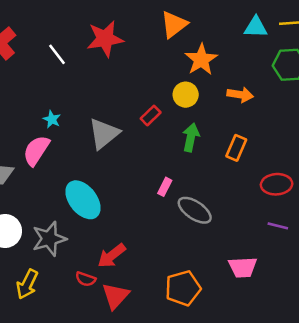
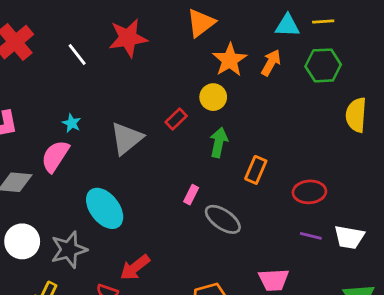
orange arrow: (240, 95) -> (271, 63), moved, turned -70
orange rectangle: (236, 148) -> (256, 170), moved

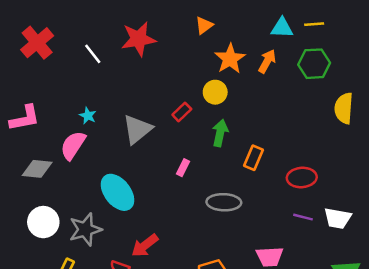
orange triangle: (201, 23) -> (204, 25), size x0.7
pink rectangle: (191, 195) -> (183, 168), moved
gray ellipse: (223, 219) -> (224, 202), turned -32

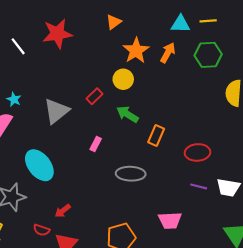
green arrow: (220, 133) -> (127, 114), turned -70
red arrow: (145, 246) -> (63, 211), size x0.7

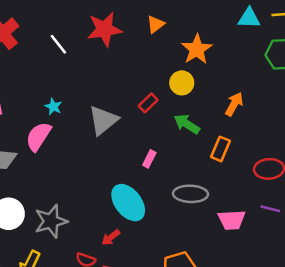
orange triangle: (114, 22) -> (156, 24), moved
orange arrow: (168, 53) -> (234, 104), moved
cyan ellipse: (39, 165) -> (128, 203), moved
pink trapezoid: (170, 220) -> (232, 220), moved

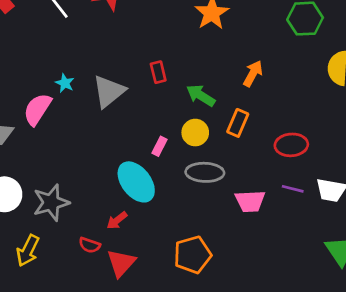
yellow circle: (182, 83) -> (195, 133), moved
red rectangle: (148, 103) -> (158, 72), turned -60
cyan star: (53, 107) -> (65, 83), moved
pink rectangle: (149, 159) -> (160, 146), moved

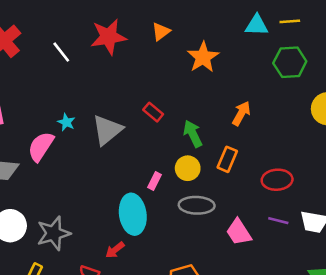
red rectangle: (158, 72) -> (153, 112), turned -36
green arrow: (201, 95) -> (193, 134), turned 32
cyan ellipse: (136, 182) -> (133, 214), turned 30
pink trapezoid: (250, 201) -> (239, 232), turned 60

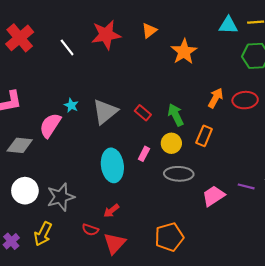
red rectangle: (153, 112) -> (143, 113), moved
red ellipse: (277, 180) -> (245, 100), moved
cyan ellipse: (133, 214) -> (112, 165), moved
pink trapezoid: (239, 232) -> (213, 196), turned 90

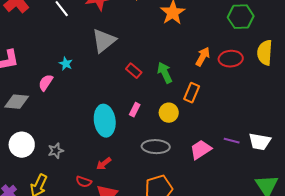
gray triangle: (105, 112) -> (104, 41), moved
pink semicircle: (50, 125) -> (46, 83), size x0.7
yellow circle: (171, 143) -> (169, 113), moved
gray ellipse: (179, 174) -> (156, 147), moved
gray star: (61, 197) -> (56, 151), size x0.6

